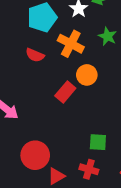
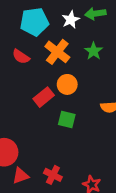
green square: (98, 142) -> (67, 119), moved

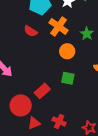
green star: (94, 51) -> (87, 34), moved
red rectangle: (44, 97) -> (42, 91), moved

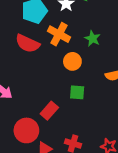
red semicircle: (31, 31) -> (28, 43), size x1.5

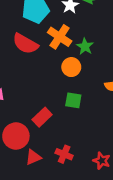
green star: (92, 38) -> (85, 46), moved

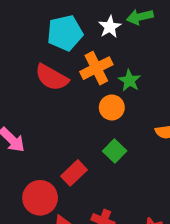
orange cross: (60, 37) -> (96, 68), turned 30
green square: (73, 100) -> (115, 151), turned 35

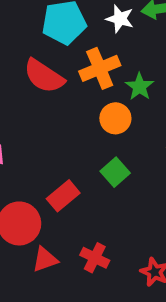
white star: (110, 27) -> (120, 19), turned -30

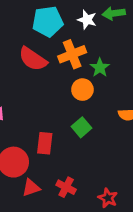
red rectangle: (63, 196) -> (45, 143), turned -45

